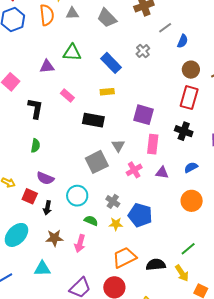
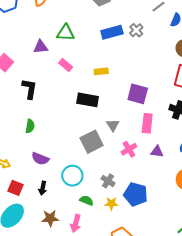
blue rectangle: (111, 63) -> (112, 32), moved, turned -60
pink rectangle: (67, 95) -> (66, 65), moved
red square: (30, 196) -> (16, 188), moved

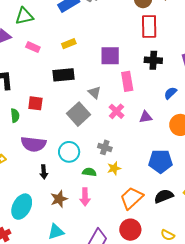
purple triangle: (157, 152) -> (146, 117), moved
purple semicircle: (40, 159) -> (33, 144), size x1.4
red square: (16, 188) -> (35, 103), moved
blue pentagon: (136, 194) -> (160, 161), moved

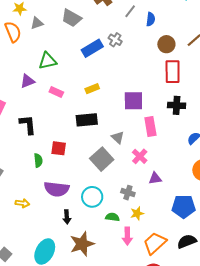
purple triangle: (146, 117) -> (155, 178), moved
pink arrow: (85, 197) -> (127, 236), moved
brown star: (59, 199) -> (82, 244), size x1.4

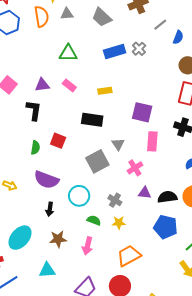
purple triangle: (27, 81) -> (42, 85), moved
pink arrow: (127, 236) -> (88, 246), moved
black semicircle: (187, 241) -> (167, 197), moved
brown star: (82, 244) -> (58, 239), size x0.7

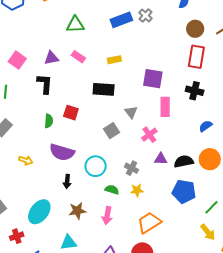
gray square: (97, 161) -> (111, 131), size x0.7

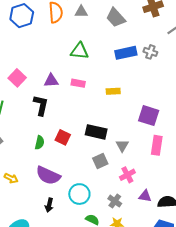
gray cross: (145, 15) -> (150, 52), turned -32
pink rectangle: (78, 57) -> (78, 83), turned -32
black rectangle: (104, 89) -> (96, 132), moved
pink cross: (149, 135) -> (127, 175), moved

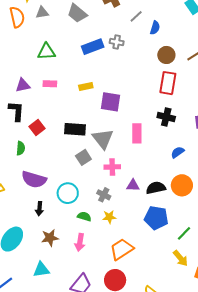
purple square: (149, 116) -> (110, 102), moved
red square: (63, 137) -> (37, 128), moved, turned 35
gray triangle: (122, 146) -> (103, 139), size x1.6
pink cross: (127, 175) -> (112, 167), turned 35

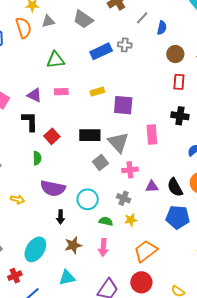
red rectangle: (168, 83) -> (179, 82), size x0.7
purple triangle: (23, 85) -> (34, 95), turned 42
black semicircle: (156, 188) -> (175, 187), turned -102

